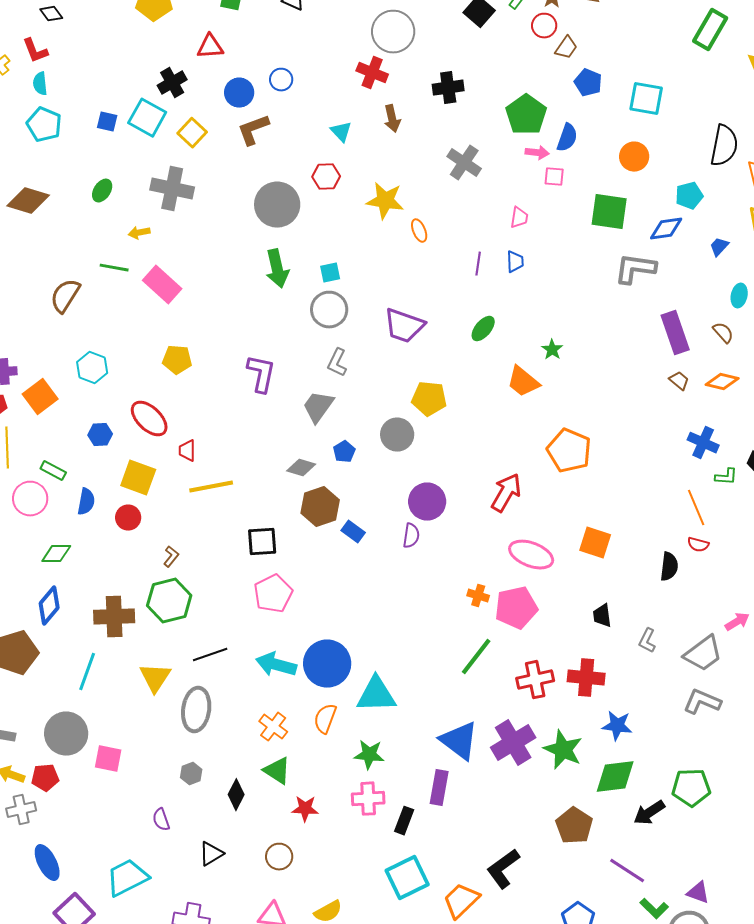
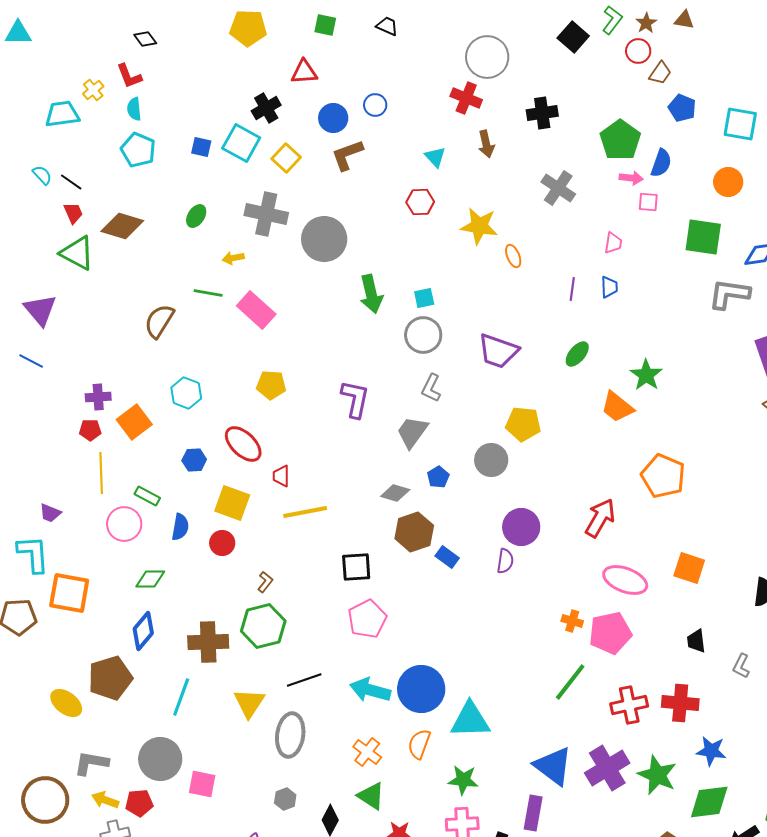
gray circle: (277, 205) -> (324, 239), moved
green star: (552, 350) -> (646, 375), size x1.5

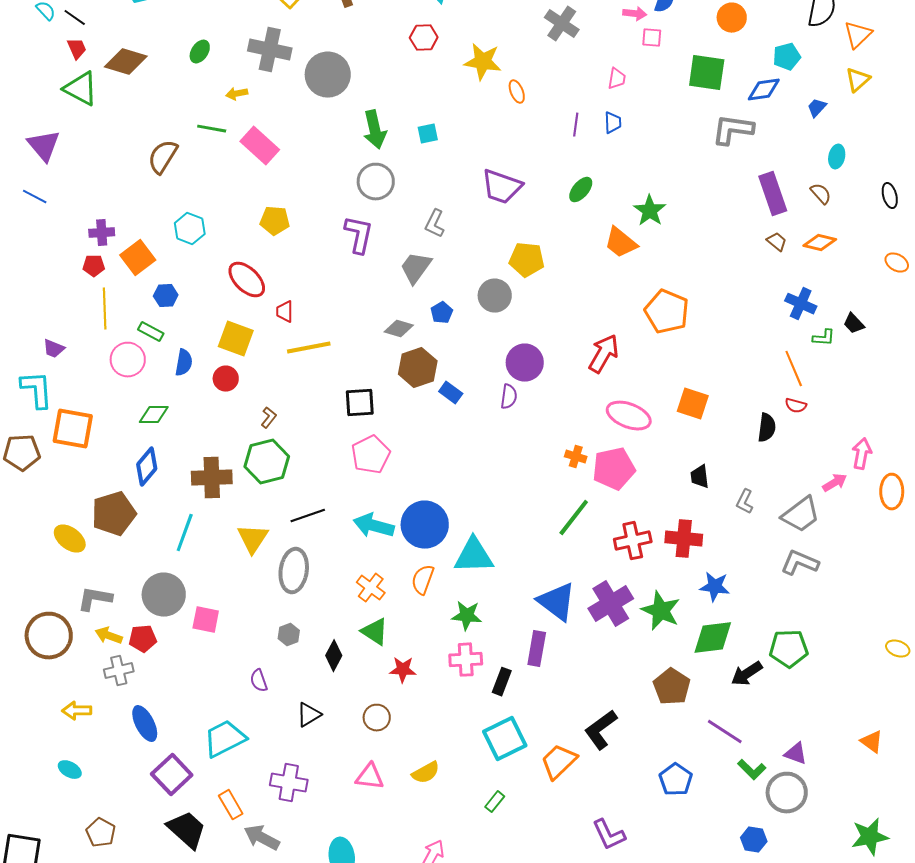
gray circle: (423, 335) -> (376, 182), moved
blue hexagon: (194, 460) -> (166, 296), moved

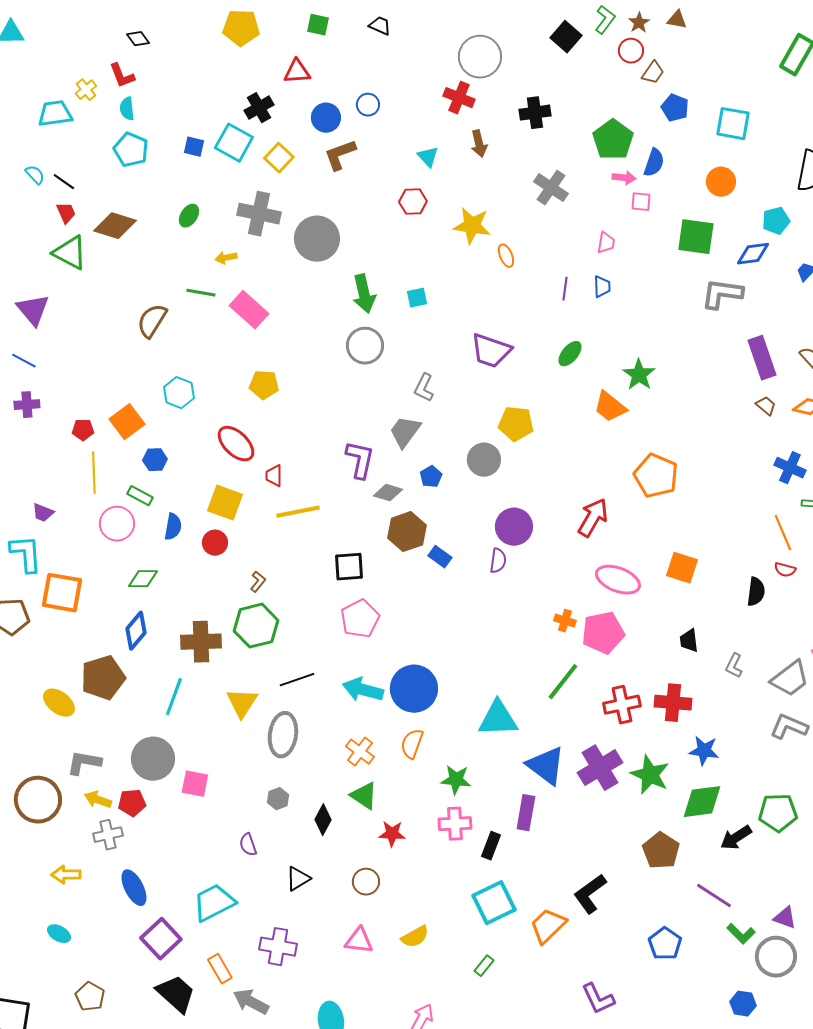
purple cross: (102, 233) -> (27, 405), moved
purple L-shape: (359, 235) -> (360, 460), moved
cyan triangle: (474, 556) -> (498, 719), moved

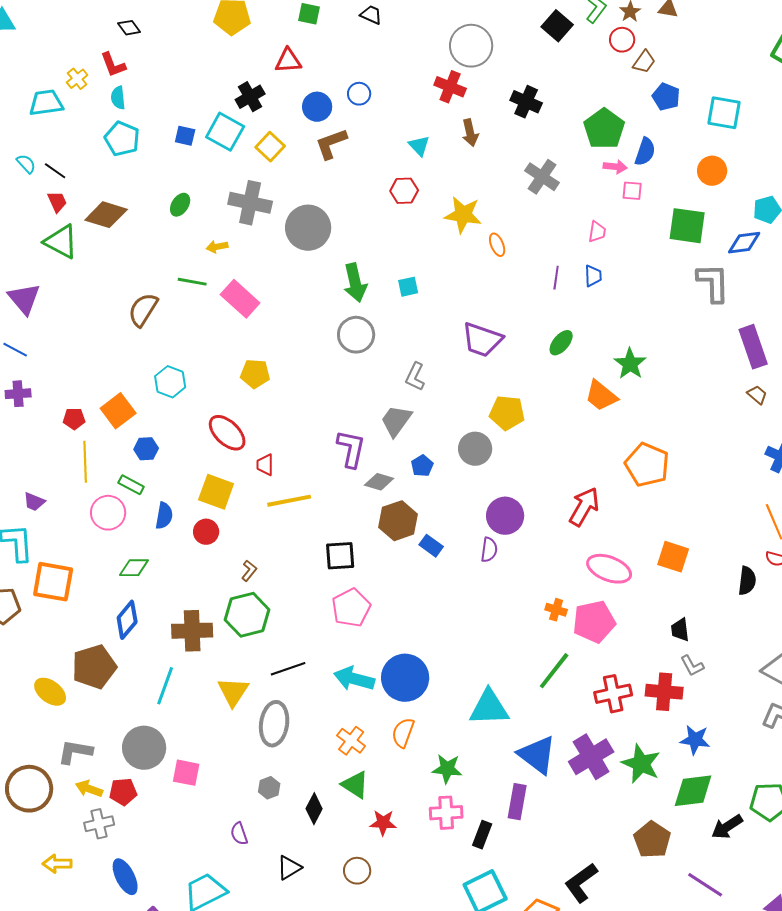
black cross: (535, 113) -> (526, 102), turned 32
gray L-shape: (722, 294) -> (713, 283), turned 81
gray L-shape: (734, 666) -> (692, 666), moved, turned -55

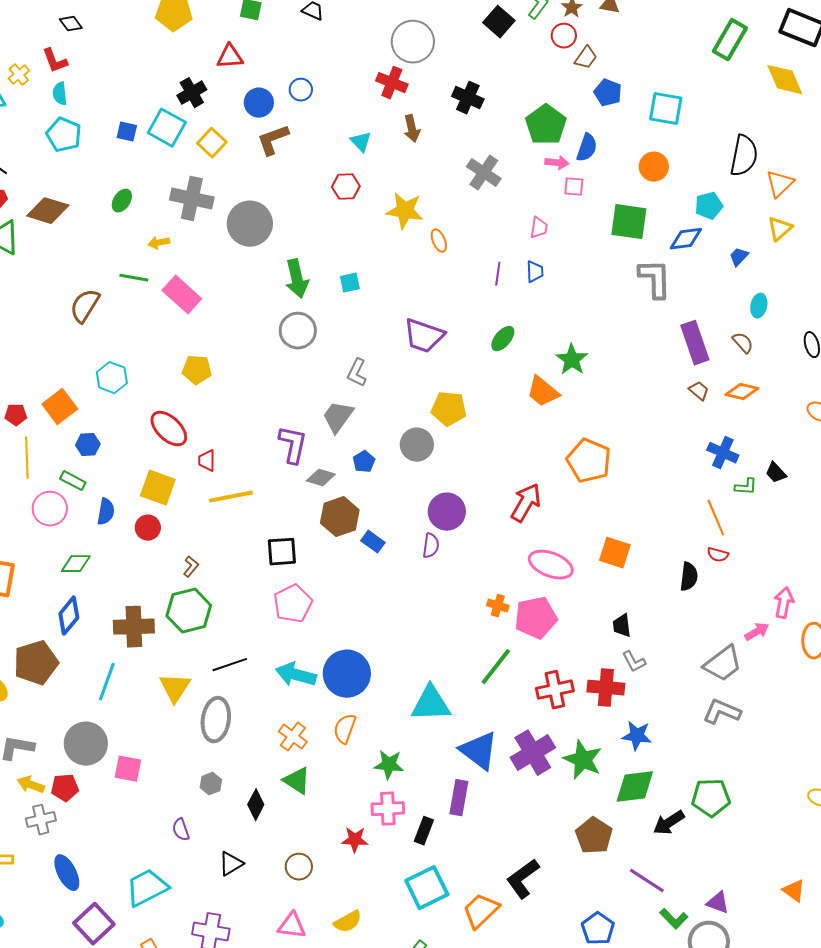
red star: (383, 823) -> (355, 840), moved

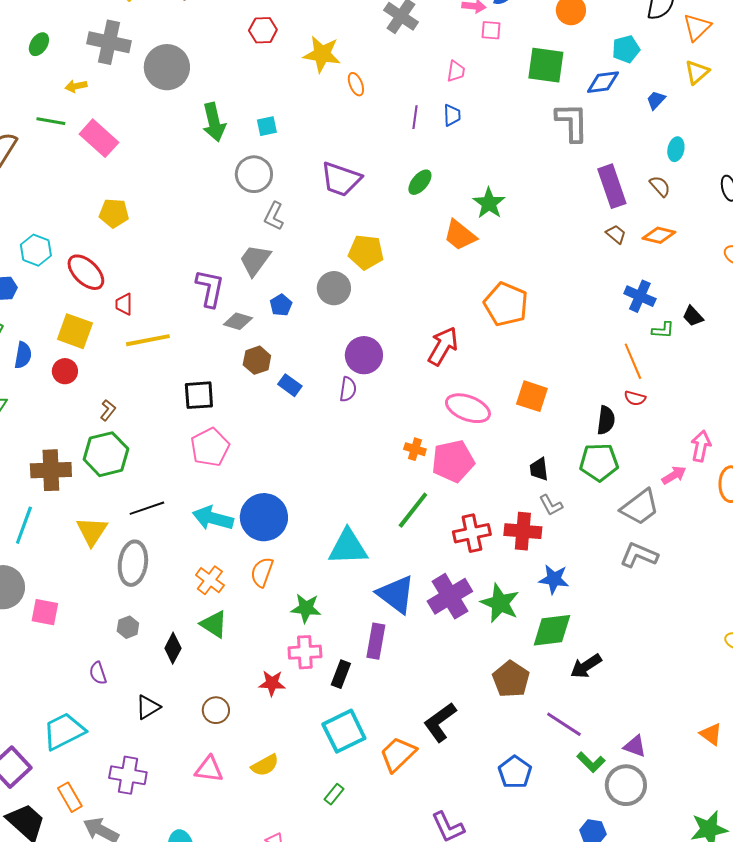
gray circle: (298, 331) -> (254, 174), moved
cyan hexagon: (112, 378) -> (36, 250), moved
brown hexagon: (340, 517) -> (257, 360), size x0.7
green pentagon: (711, 798) -> (599, 462), moved

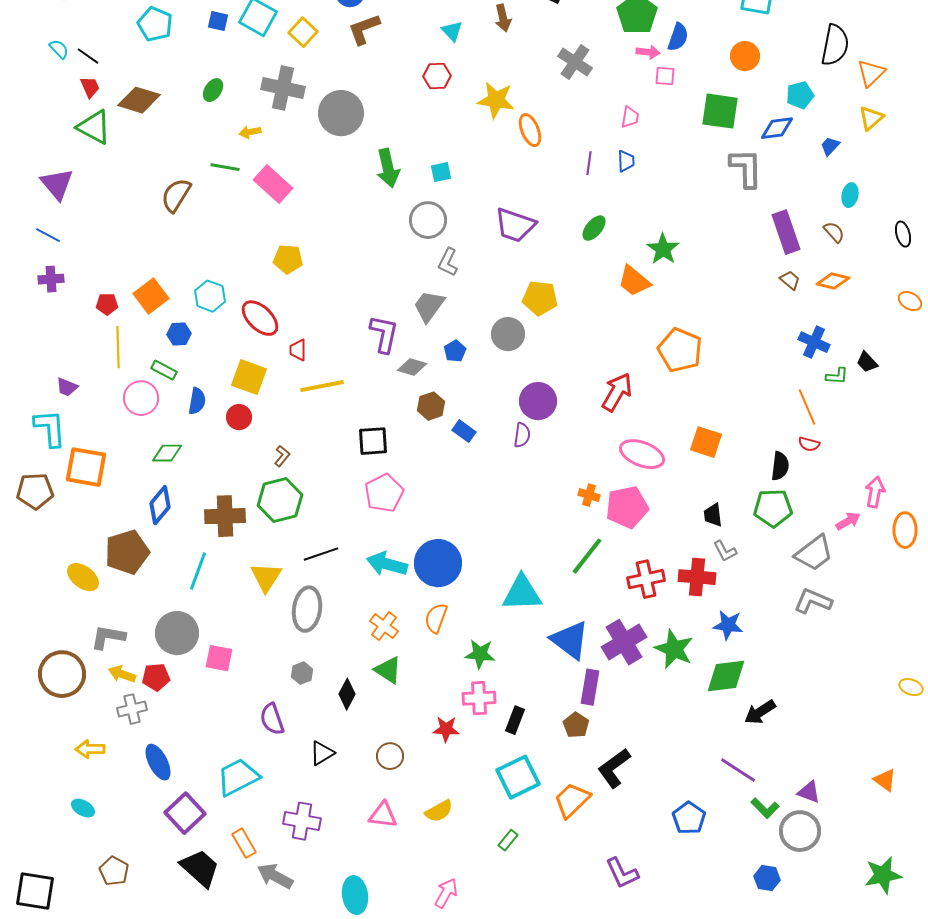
orange ellipse: (356, 84) -> (530, 130), size x1.4
purple rectangle: (376, 641) -> (590, 687), moved
purple semicircle: (98, 673) -> (272, 719), size x1.4
brown pentagon: (511, 679) -> (576, 725), moved, size x0.7

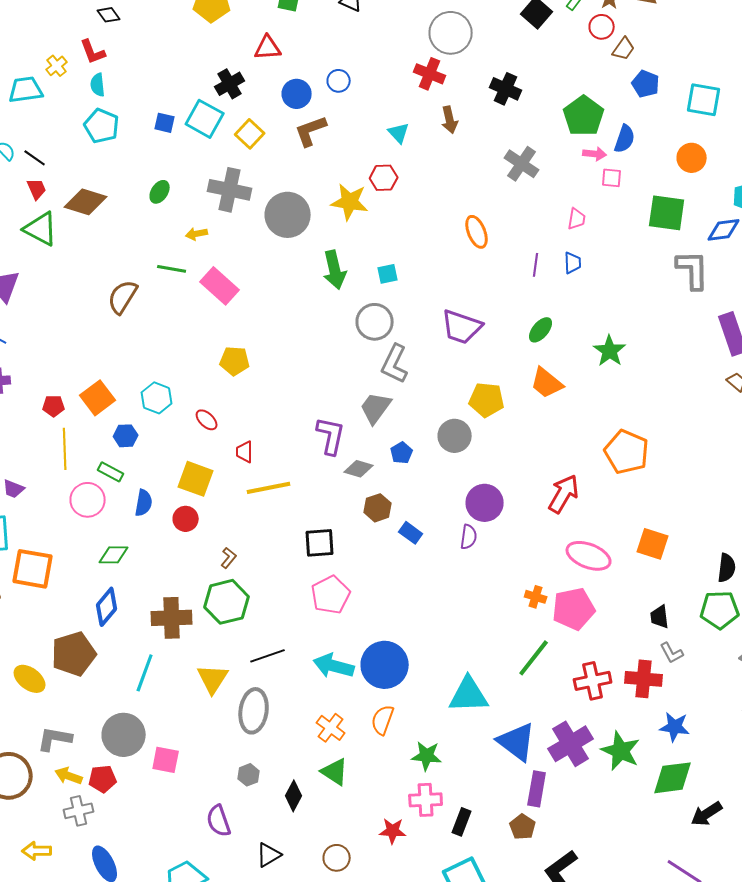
yellow star: (496, 100) -> (350, 202), moved
gray L-shape: (448, 262) -> (395, 364), size x1.4
orange trapezoid: (634, 281) -> (547, 383), moved
red ellipse: (260, 318) -> (207, 420), size x0.6

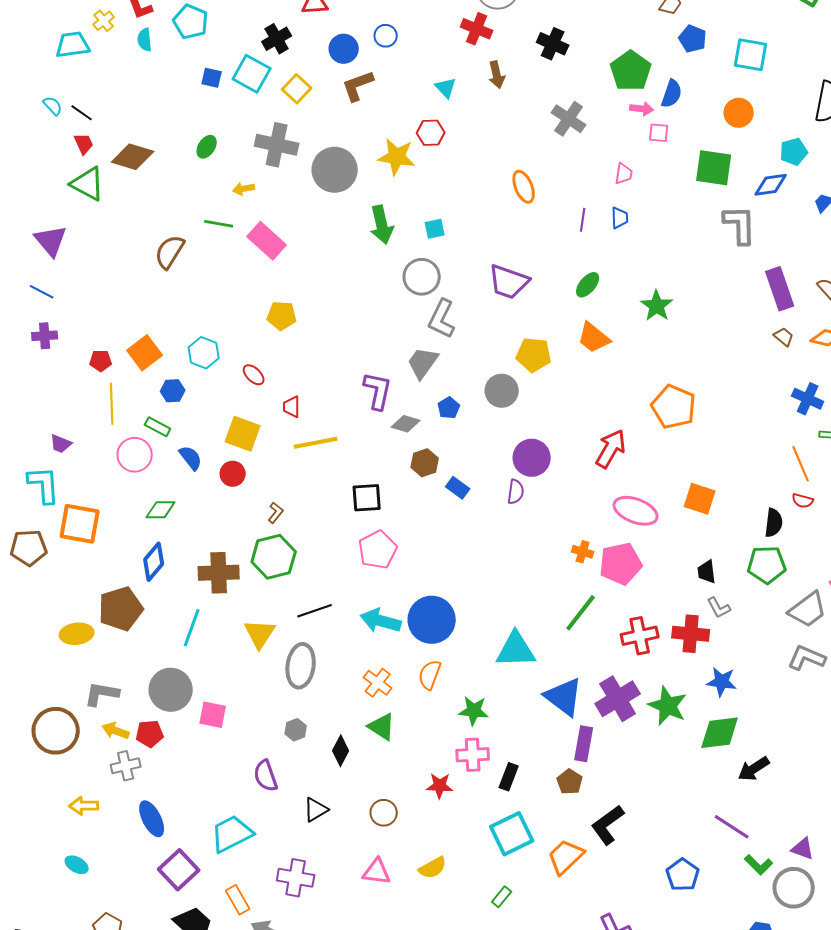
cyan pentagon: (102, 126) -> (191, 22), moved
blue semicircle: (144, 503) -> (191, 458), turned -48
yellow ellipse: (30, 679) -> (77, 634), turned -44

